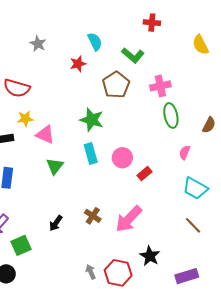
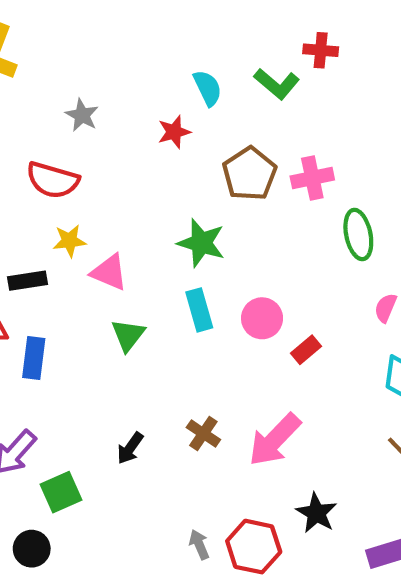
gray star: (38, 44) -> (82, 115), moved
green L-shape: (133, 55) -> (277, 84), moved
pink cross: (160, 86) -> (312, 178), moved

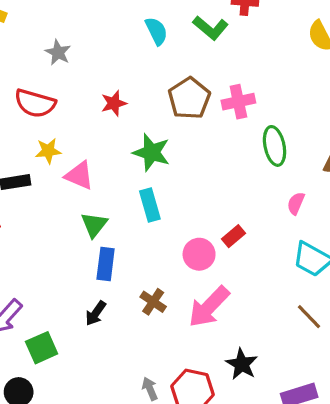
red star: (174, 132) -> (114, 103), moved
pink circle: (262, 318) -> (199, 254), moved
blue rectangle: (34, 358) -> (106, 264), moved

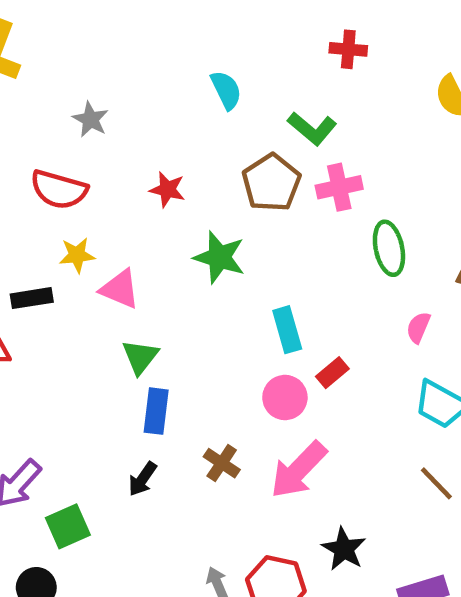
green L-shape: (211, 28) -> (312, 128), moved
red star: (114, 103) -> (167, 189), turned 30
cyan rectangle: (150, 205) -> (287, 330), moved

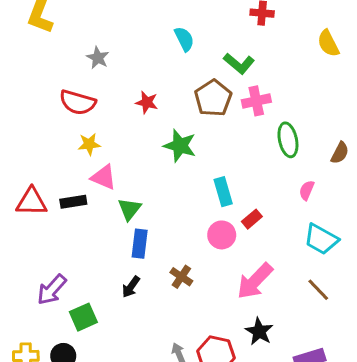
pink triangle: (120, 289) -> (104, 177), moved
black rectangle: (32, 298) -> (73, 202), moved
pink arrow: (299, 470) -> (255, 281), moved

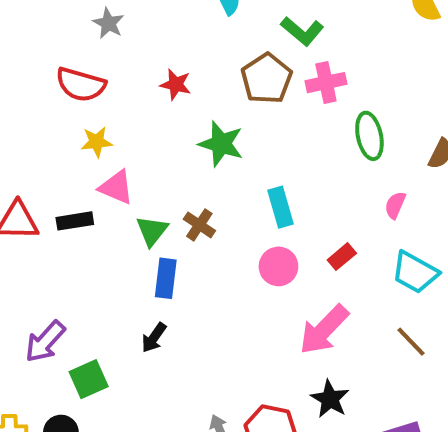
red rectangle: (252, 219) -> (342, 257), moved
brown cross: (181, 277) -> (199, 225), moved

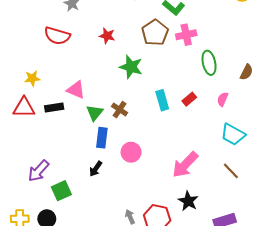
yellow star: (97, 142) -> (32, 78), moved
red rectangle: (342, 257) -> (189, 99), moved
pink circle: (278, 266) -> (131, 152), moved

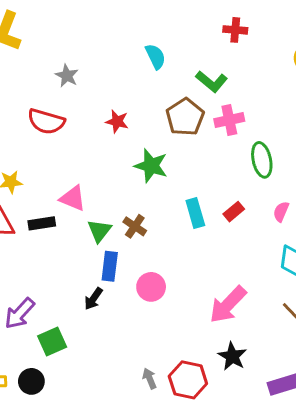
black arrow: (96, 169) -> (93, 299), moved

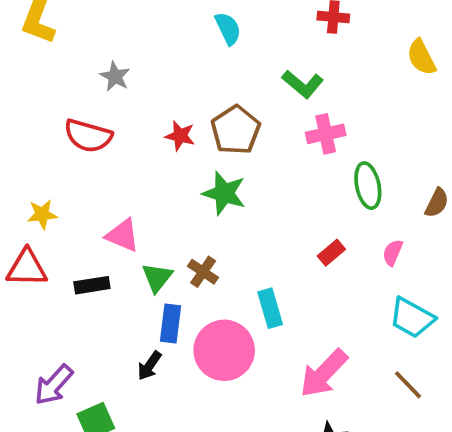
cyan semicircle: (155, 56) -> (228, 29), moved
brown pentagon: (185, 117) -> (236, 130), moved
cyan rectangle: (195, 213) -> (270, 308), moved
black rectangle: (42, 223) -> (92, 285), moved
pink circle: (151, 287) -> (224, 350), size x1.6

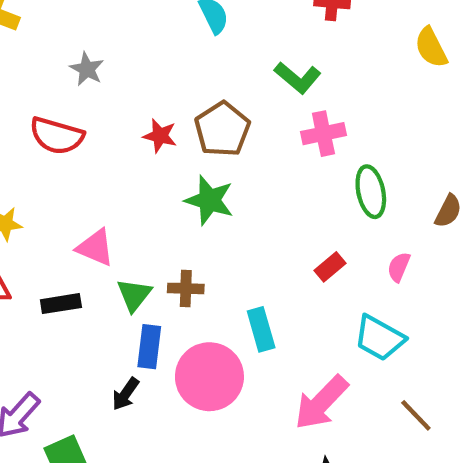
brown cross: (203, 272) -> (186, 288), turned -32
cyan trapezoid: (412, 318) -> (379, 338), moved

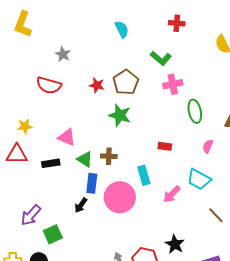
red rectangle: (330, 267) -> (165, 146), moved, turned 48
green triangle: (134, 295) -> (85, 159), turned -36
pink arrow: (321, 403) -> (172, 194), moved, size x0.7

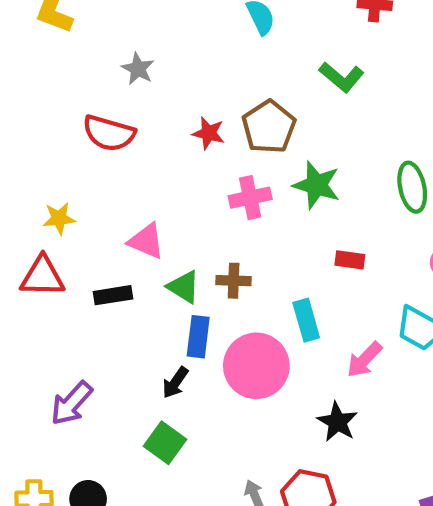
pink cross: (173, 84) -> (250, 198), moved
green star: (120, 115) -> (317, 185), moved
green square: (53, 234) -> (165, 443), moved, turned -30
black star: (175, 244) -> (337, 422), moved

